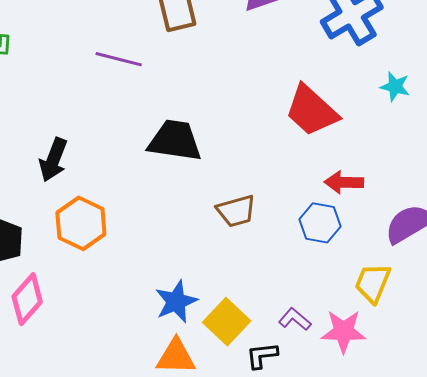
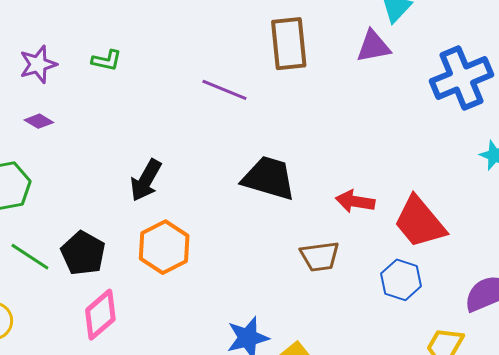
red trapezoid: (312, 111) -> (420, 222), moved
red arrow: (344, 182) -> (355, 201), moved

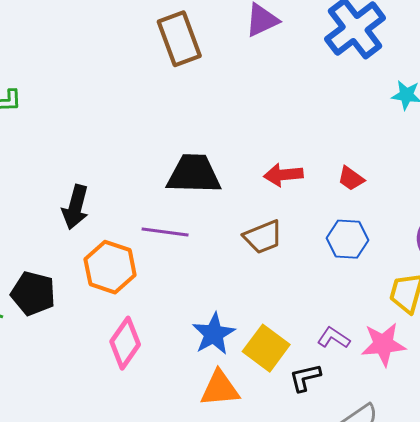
purple line: (224, 90) -> (165, 232), moved
red trapezoid: (420, 222) -> (351, 179), size x0.5
pink diamond: (100, 315) -> (125, 343), moved

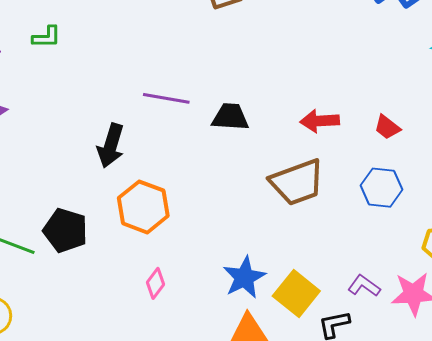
black trapezoid: (194, 174) -> (230, 117), size x0.7
purple line: (165, 232) -> (166, 98), moved
brown trapezoid: (263, 237) -> (297, 182), size x1.4
pink diamond: (125, 343) -> (156, 283), size x0.6

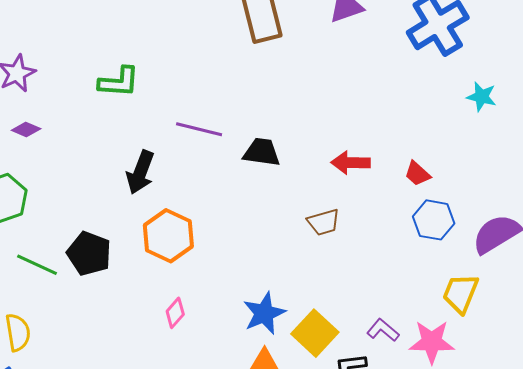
green L-shape: (47, 37) -> (119, 82), moved, size x1.4
brown trapezoid: (297, 182) -> (324, 222), size x0.6
blue hexagon: (382, 188) -> (434, 220), moved

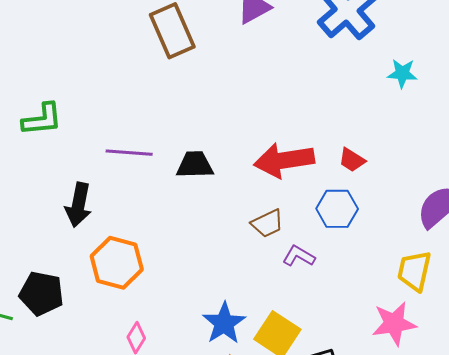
red arrow: (351, 163) -> (284, 160), size x1.5
blue hexagon: (434, 220) -> (337, 209), moved
purple L-shape: (383, 330) -> (299, 256), moved

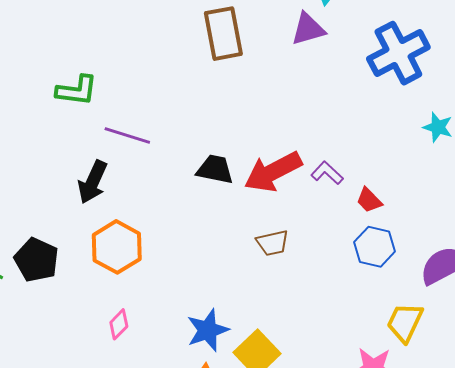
purple line: (129, 153) -> (127, 135), moved
red arrow: (284, 160) -> (273, 172), moved, turned -32
blue hexagon: (337, 209) -> (375, 247), moved
purple L-shape: (299, 256) -> (327, 173), moved

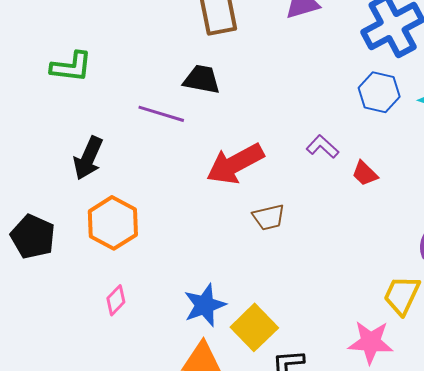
purple line: (127, 135) -> (161, 114), moved
black trapezoid: (215, 169) -> (202, 79), moved
red arrow: (273, 172) -> (235, 164), moved
blue hexagon: (375, 247) -> (379, 92), moved

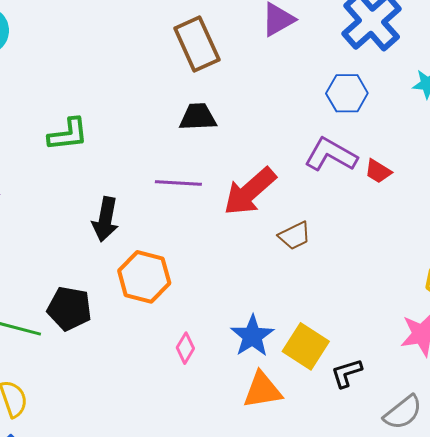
blue hexagon: (379, 92) -> (347, 93), moved
purple line: (161, 114) -> (178, 183), moved
purple L-shape: (322, 147) -> (331, 155), size x1.6
pink diamond: (116, 300) -> (185, 348), moved

